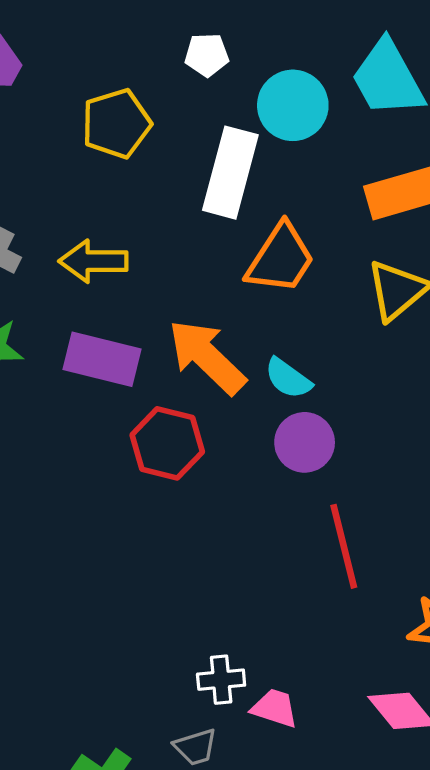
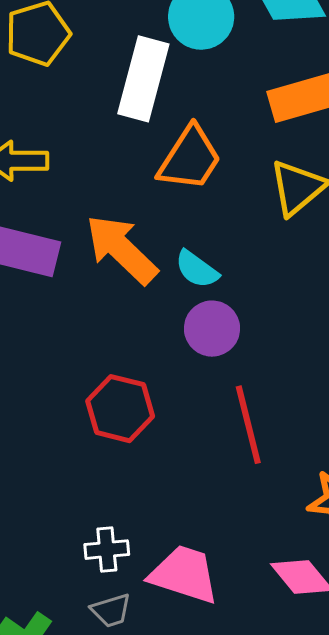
red hexagon: (167, 443) -> (120, 409), moved
white cross: (221, 680) -> (107, 550), moved
pink trapezoid: (275, 708) -> (184, 574), size x1.6

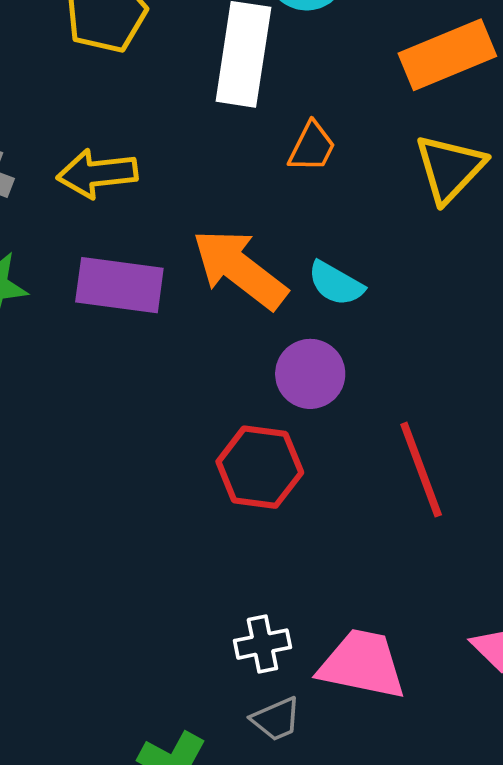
orange trapezoid: (190, 158) -> (312, 147), size x0.6
purple circle: (212, 329) -> (310, 374), moved

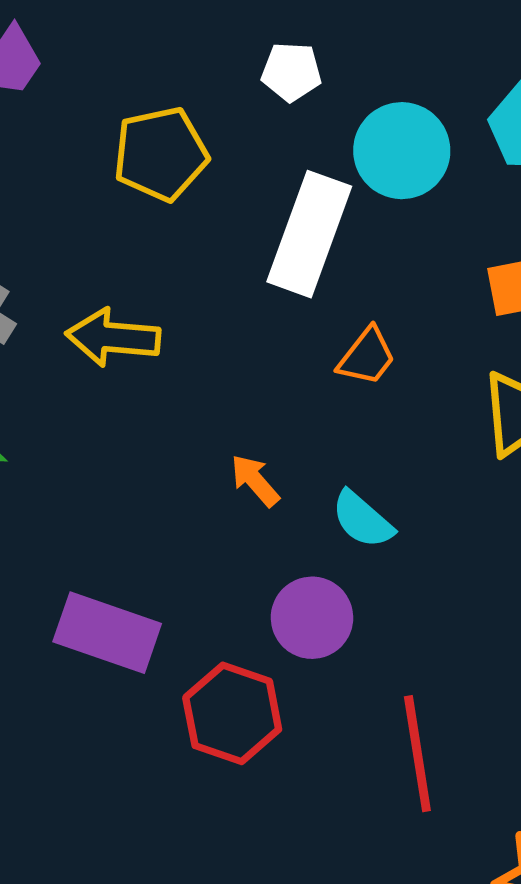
orange arrow: (240, 269) -> (255, 481), size x0.5
purple rectangle: (119, 285) -> (107, 633), moved

